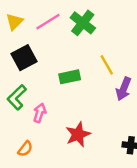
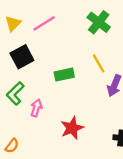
green cross: (83, 23) -> (99, 22), moved
orange semicircle: (25, 149) -> (12, 146), moved

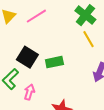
black square: (22, 57) -> (27, 57), moved, turned -30
yellow line: (99, 63) -> (88, 39), moved

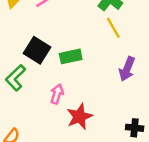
pink arrow: (29, 92) -> (57, 94), moved

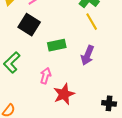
black square: (37, 50) -> (29, 25), moved
purple arrow: (127, 69) -> (88, 55), moved

